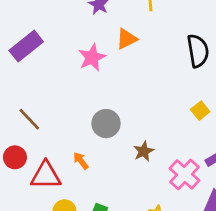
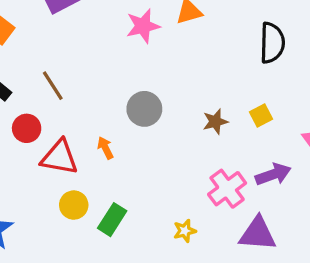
brown star: (144, 151) -> (215, 122), moved

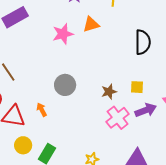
yellow square: (261, 115) -> (137, 87), turned 32
purple arrow: (273, 174) -> (146, 110), moved
pink cross: (227, 189) -> (118, 118), moved

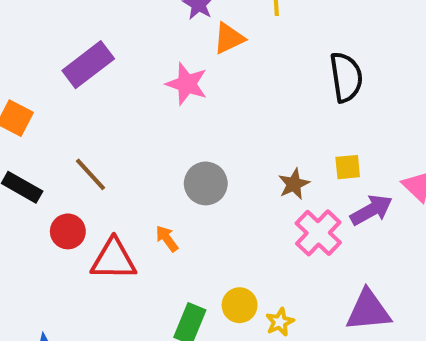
orange triangle: (91, 24) -> (229, 38), moved
pink star: (63, 34) -> (187, 84), turned -30
yellow circle: (23, 145) -> (240, 305), moved

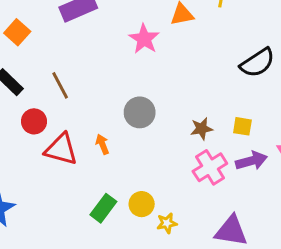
black semicircle: (346, 77) -> (257, 63), turned 51

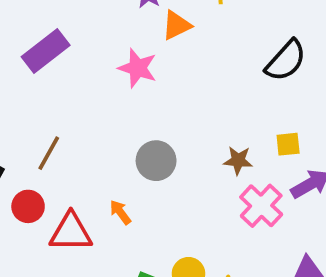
brown line: (60, 85) -> (49, 153), turned 72
brown star: (202, 129) -> (238, 160), turned 30

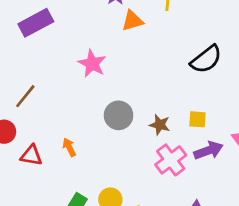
pink star: (138, 68) -> (92, 64), moved
gray circle: (156, 161) -> (119, 115), moved
red triangle: (71, 232) -> (31, 155), size x0.7

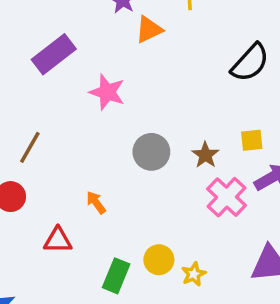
purple rectangle: (36, 23) -> (54, 54), moved
brown star: (160, 125) -> (205, 155), turned 30
red triangle: (31, 155) -> (58, 240), moved

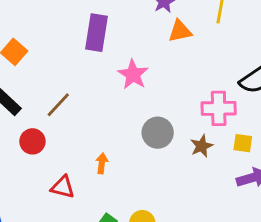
purple rectangle: (54, 54) -> (97, 33), turned -57
pink cross: (227, 197) -> (219, 108), moved, turned 32
orange arrow: (96, 202) -> (102, 163), turned 30

